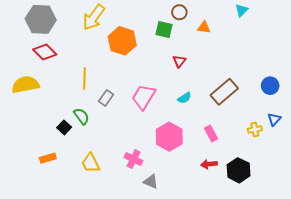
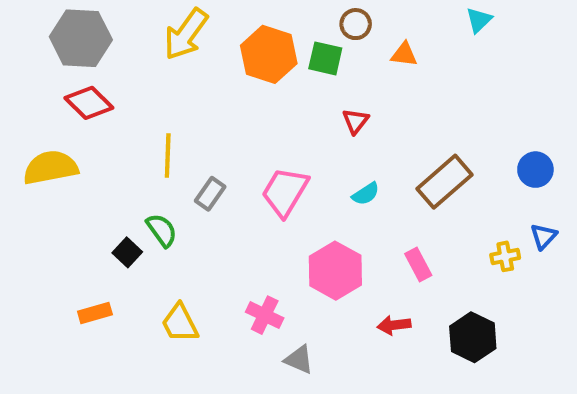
orange hexagon: (122, 41) -> (269, 54), moved
red arrow: (209, 164) -> (394, 325), moved

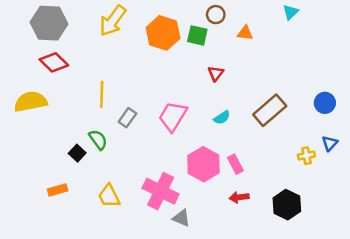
pink rectangle: (418, 265) -> (235, 164), moved
pink cross: (265, 315) -> (161, 191), size x1.6

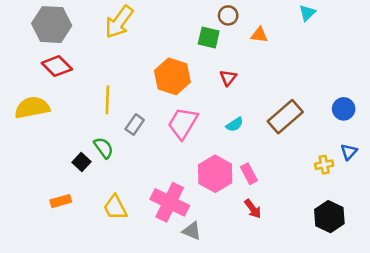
orange hexagon: (163, 33) -> (172, 76), moved
red arrow: (239, 197) -> (253, 209), turned -120
black hexagon: (287, 205) -> (329, 217), moved

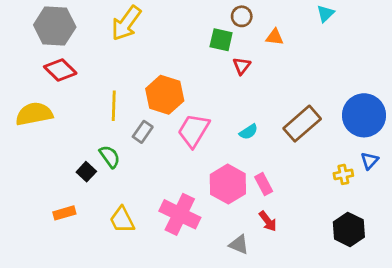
orange hexagon: (172, 76) -> (165, 95), moved
red triangle: (228, 78) -> (242, 66), moved
blue circle: (344, 109) -> (364, 115), size x1.8
gray triangle: (192, 231) -> (239, 245), moved

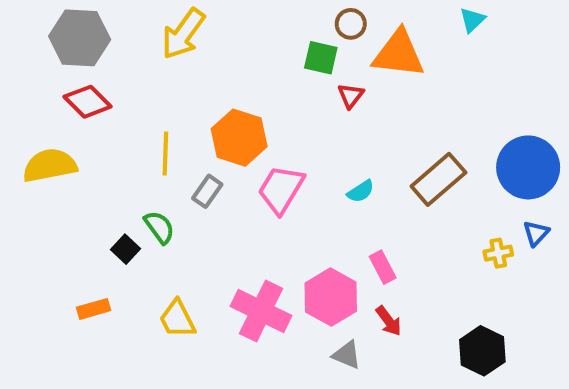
orange triangle: (275, 37) -> (399, 54), size x2.0
pink hexagon: (228, 184) -> (331, 297), moved
black hexagon: (349, 229) -> (482, 351), moved

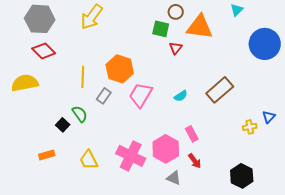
blue circle: (528, 167) -> (265, 44), moved

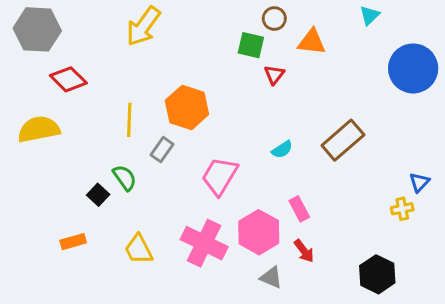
gray hexagon: (40, 19) -> (37, 29), moved
orange triangle: (200, 27) -> (312, 42), size x0.7
pink trapezoid: (141, 95) -> (220, 176), moved
yellow cross: (250, 127) -> (402, 209), moved

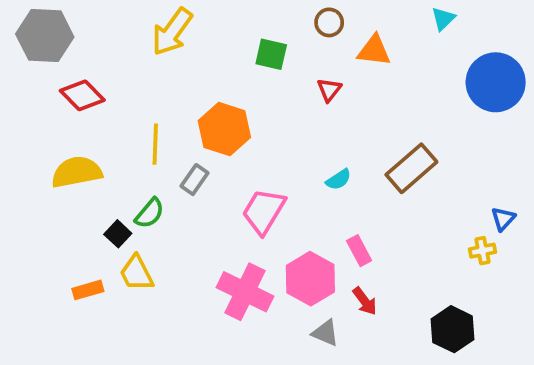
green square: (251, 45) -> (271, 54), moved
yellow semicircle: (39, 129) -> (77, 172), moved
green semicircle: (125, 178) -> (150, 213), turned 76
yellow trapezoid: (139, 249) -> (136, 273), moved

